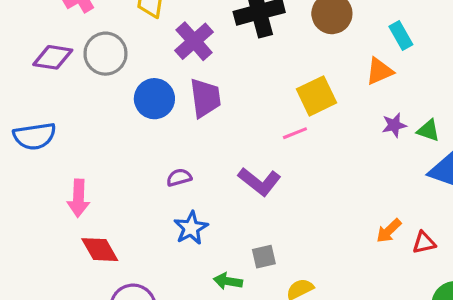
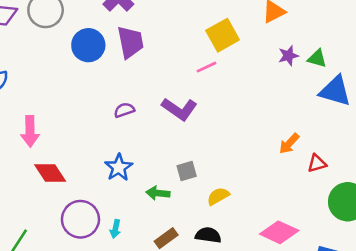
purple semicircle: (179, 177) -> (124, 110), moved
blue star: (191, 228) -> (119, 167), moved
red triangle: (424, 243) -> (317, 163), moved

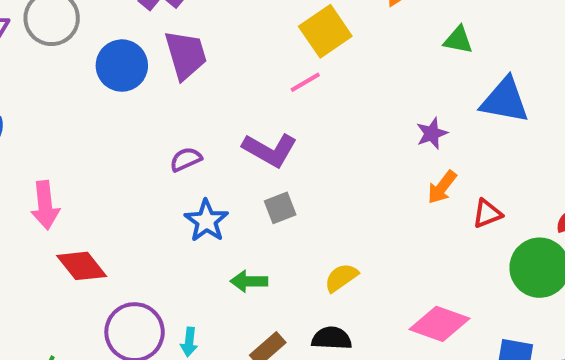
purple star: (288, 56) -> (432, 133), moved
green triangle: (317, 58) -> (458, 40), moved
blue star: (119, 167) -> (206, 221), moved
gray square: (187, 171) -> (280, 208), moved

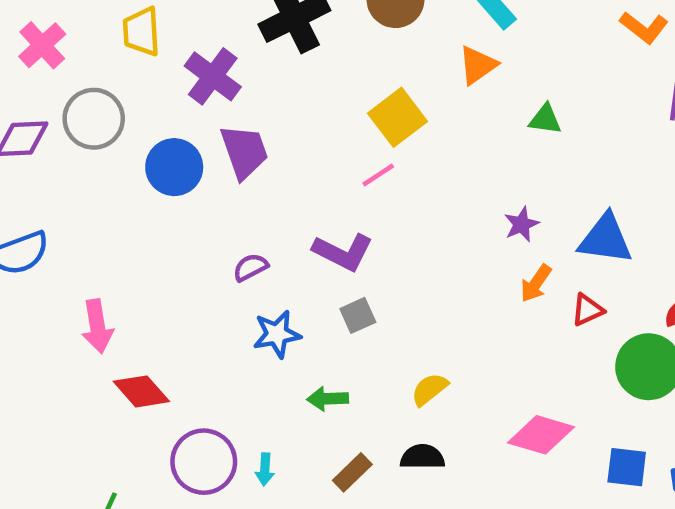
blue triangle: (505, 100) -> (606, 239), moved
blue star: (206, 221) -> (277, 334), turned 30

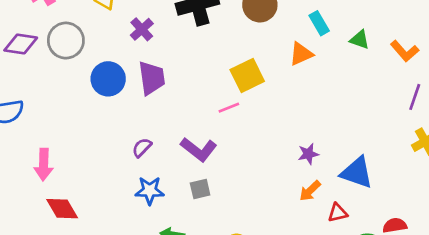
purple cross: (213, 76) -> (142, 29), size x0.7
green triangle: (545, 119) -> (360, 40), moved
purple semicircle: (251, 267) -> (142, 148), turned -30

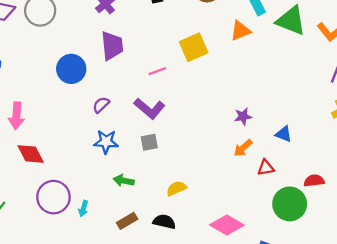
green triangle: (360, 40) -> (291, 21), size x1.8
blue circle: (108, 79) -> (71, 69), moved
pink line: (229, 108) -> (157, 71), moved
blue triangle: (357, 173) -> (284, 134), size x0.6

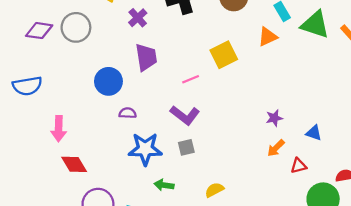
purple semicircle: (101, 105) -> (128, 113), moved, turned 49
blue star: (106, 142) -> (145, 149), size x1.4

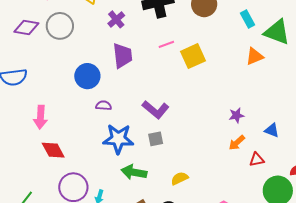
orange triangle: (268, 37) -> (255, 56), moved
pink line: (191, 79) -> (166, 44), moved
green arrow: (164, 185) -> (134, 172), size x1.4

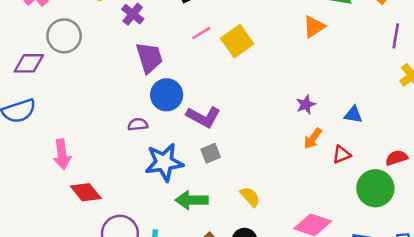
purple diamond: (26, 27) -> (29, 63), moved
blue circle: (87, 76) -> (167, 95), moved
yellow semicircle: (180, 178) -> (250, 197), turned 84

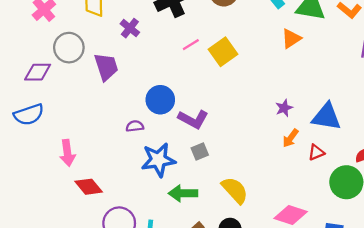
purple trapezoid: (149, 58) -> (106, 67), moved
blue triangle: (353, 115) -> (326, 117), size x1.8
yellow semicircle: (250, 197) -> (235, 190), size x1.5

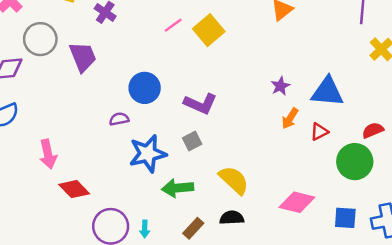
purple L-shape: (193, 119) -> (201, 104), moved

